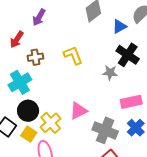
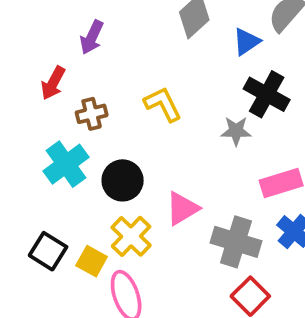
black circle: (28, 111) -> (123, 180), moved

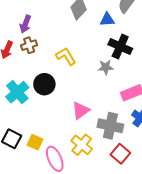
blue triangle: (246, 42) -> (107, 20), turned 35
brown cross: (92, 114) -> (29, 45), moved
black circle: (123, 180) -> (44, 84), moved
yellow cross: (131, 236) -> (82, 145), moved

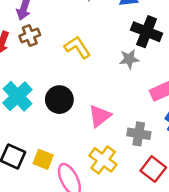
black circle: (44, 84) -> (59, 100), moved
gray cross: (110, 126) -> (139, 134), size x0.7

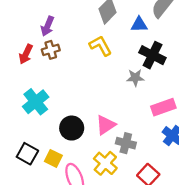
yellow L-shape: (77, 47) -> (101, 46), moved
black circle: (59, 100) -> (72, 128), moved
gray cross: (139, 134) -> (126, 143), moved

